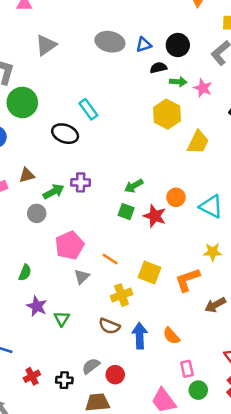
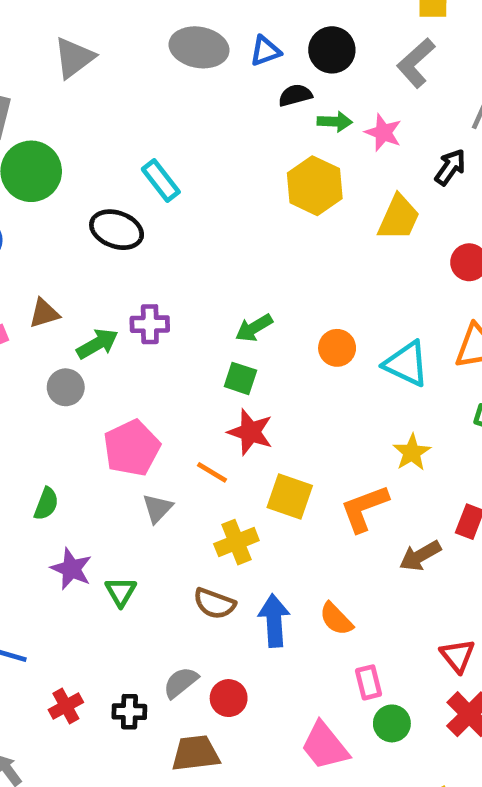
yellow trapezoid: (198, 142) -> (399, 218), moved
red star: (155, 216) -> (250, 432), moved
yellow star: (213, 252) -> (412, 452), turned -30

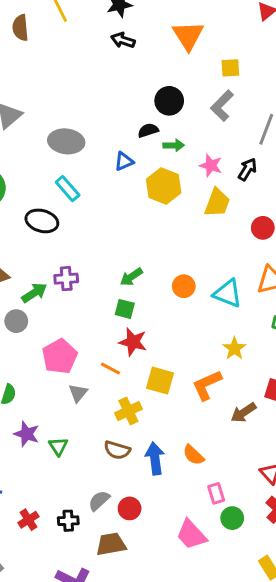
gray ellipse: (199, 47) -> (66, 141), moved
blue triangle: (265, 51) -> (124, 161), moved
pink star: (383, 133) -> (211, 165), moved

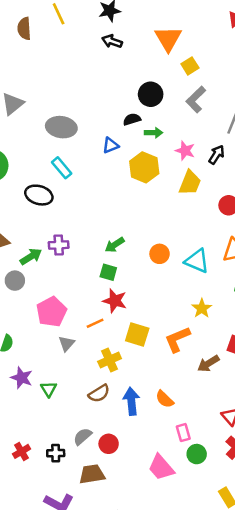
yellow square: (230, 68) -> (190, 66), moved, turned -30
orange line: (111, 369) -> (95, 323), turned -54
brown semicircle: (117, 450) -> (99, 393), turned -50

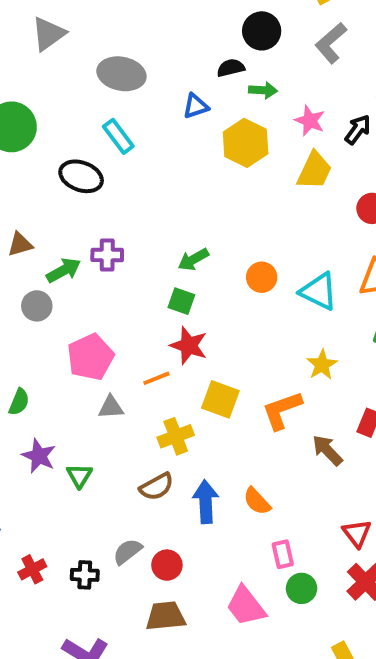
gray triangle: (67, 344) -> (111, 407), turned 42
brown arrow: (208, 364) -> (327, 450), turned 75
brown trapezoid: (92, 474) -> (165, 616), moved

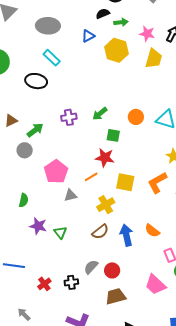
purple cross: (107, 255) -> (69, 117), moved
green square: (181, 301) -> (113, 135), moved

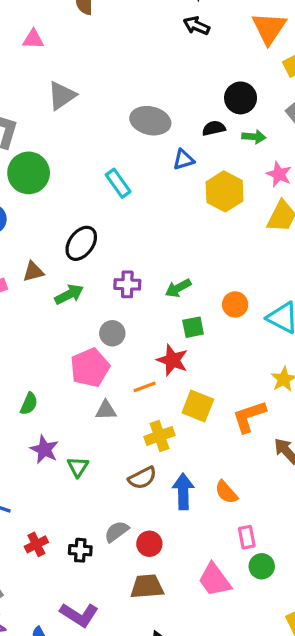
green arrow: (121, 22) -> (254, 137), moved
gray ellipse: (48, 26) -> (150, 121), moved
black ellipse: (36, 81) -> (81, 243), moved, turned -75
green square: (113, 135) -> (193, 327), turned -32
gray circle: (25, 150) -> (112, 333), moved

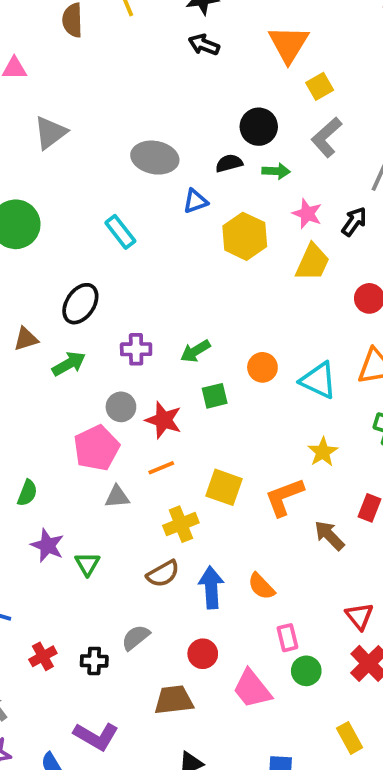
red star: (172, 360) -> (163, 420), moved
red circle: (149, 544) -> (203, 654), moved

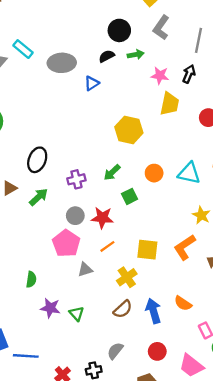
cyan rectangle: (120, 232) -> (23, 49), moved
yellow hexagon: (245, 236) -> (129, 130), moved

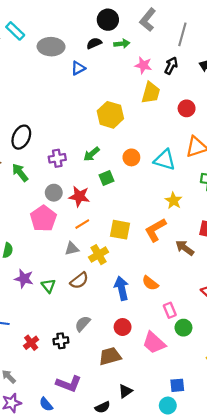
green arrow: (38, 197) -> (20, 173), turned -90
gray triangle: (85, 270) -> (72, 249), moved
brown semicircle: (123, 309) -> (79, 281), moved

